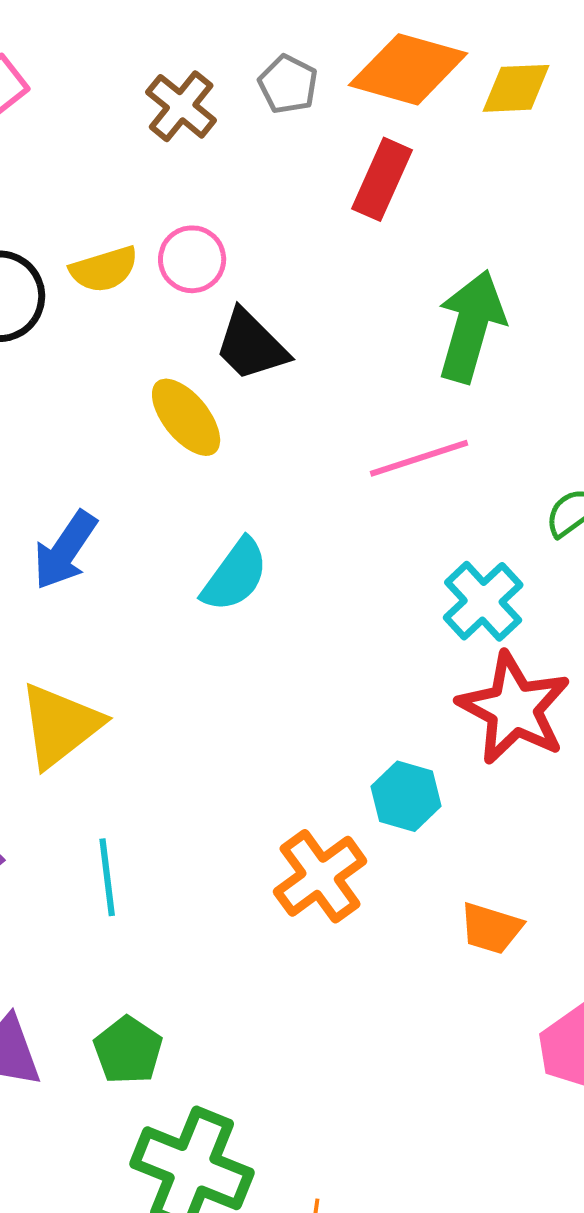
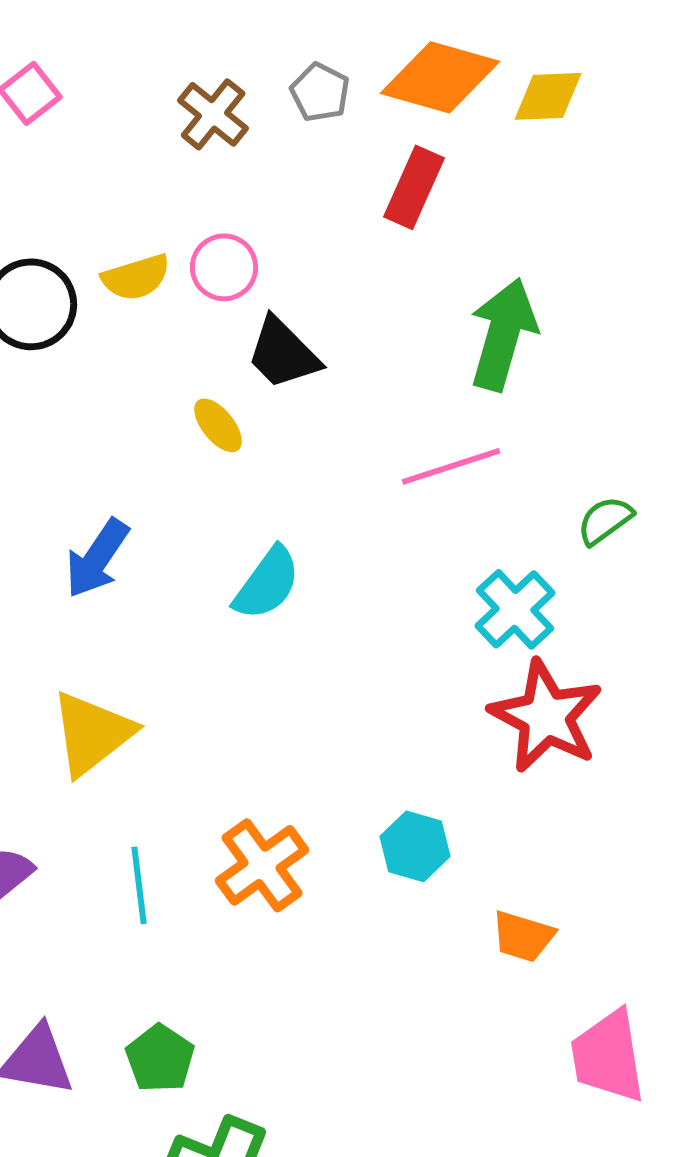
yellow ellipse: (186, 417) -> (218, 425), size x0.7
cyan hexagon: (406, 796) -> (415, 846), moved
orange cross: (320, 876) -> (262, 865), moved

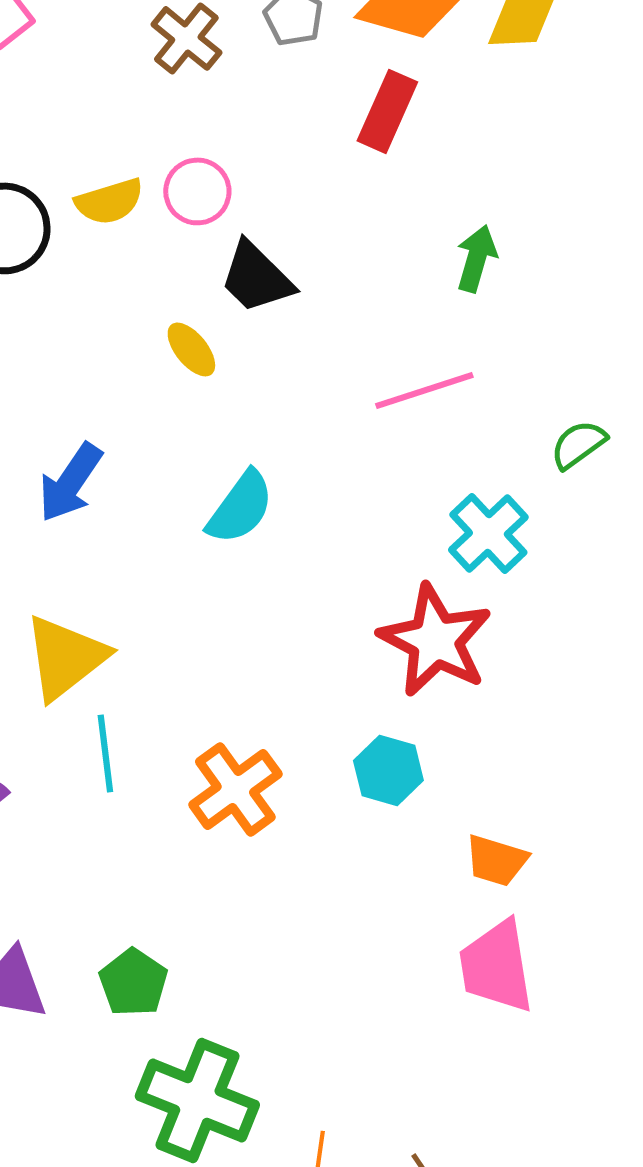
green arrow: (503, 334) -> (476, 258), size x0.6
red star: (546, 716) -> (435, 640), moved
cyan line: (139, 885) -> (105, 753), moved
pink trapezoid: (608, 1056) -> (496, 966), moved

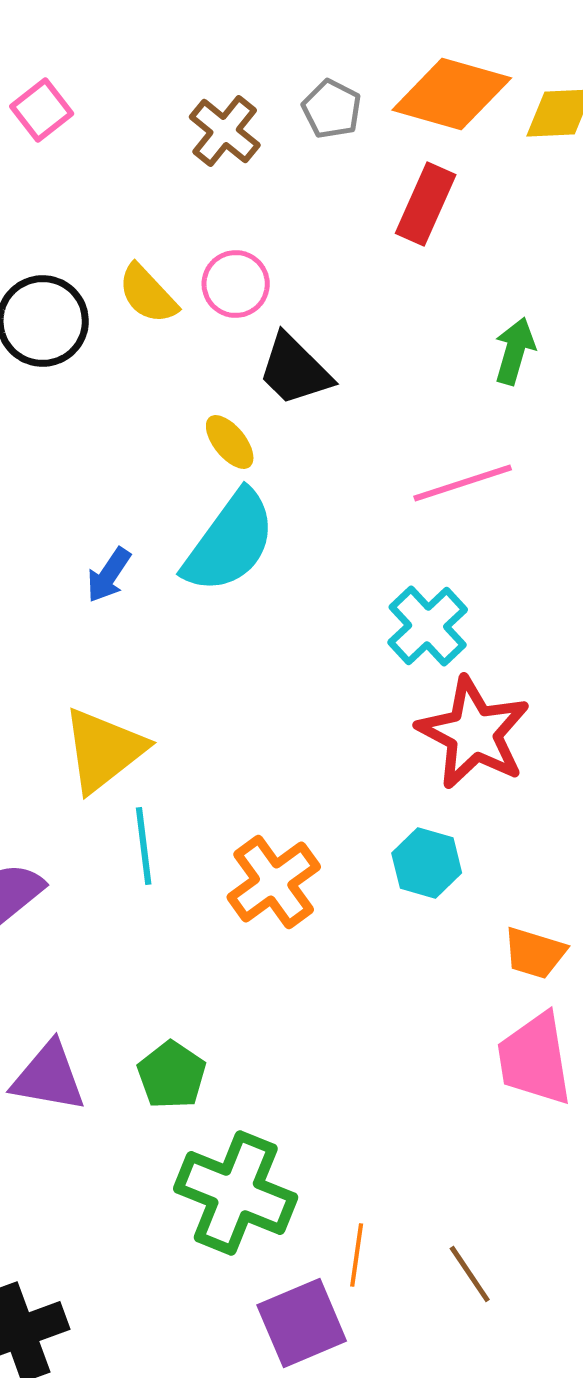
yellow semicircle: (109, 201) -> (148, 294), turned 64
blue arrow: (70, 482) -> (109, 575), size x0.7
cyan semicircle: (240, 507) -> (230, 542), moved, size x1.4
cyan cross: (488, 533) -> (428, 626), moved

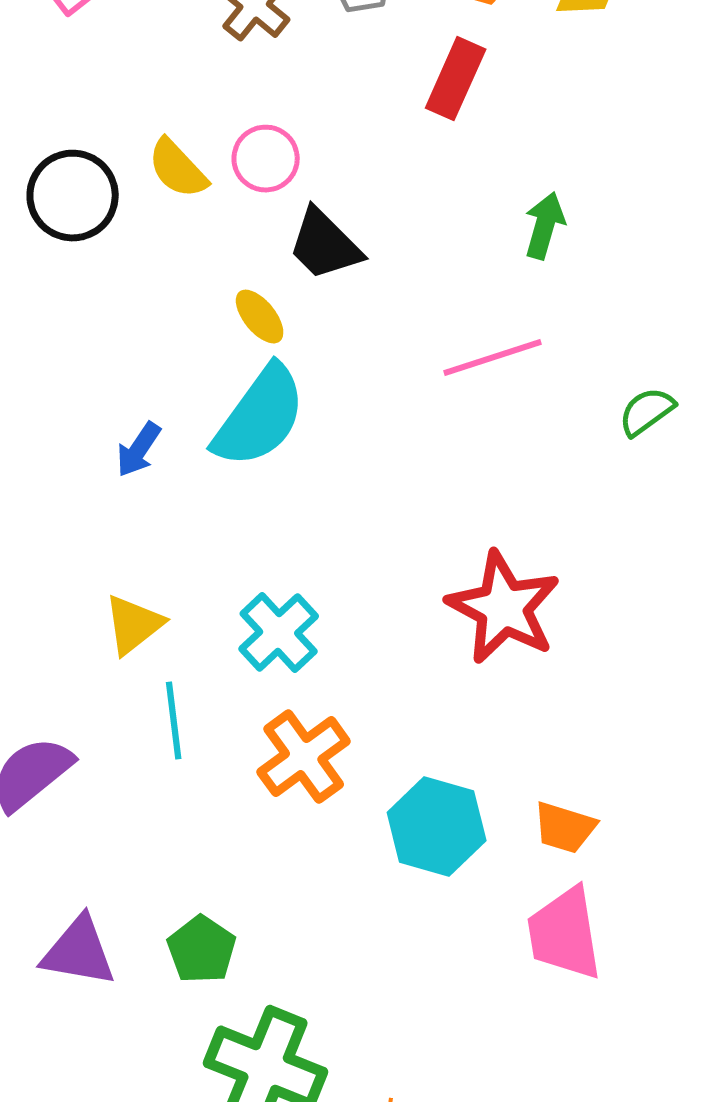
cyan cross: (428, 626) -> (279, 633), moved
yellow triangle: (104, 750) -> (134, 625), size x0.7
cyan hexagon: (427, 863) -> (437, 827), moved, size x1.4

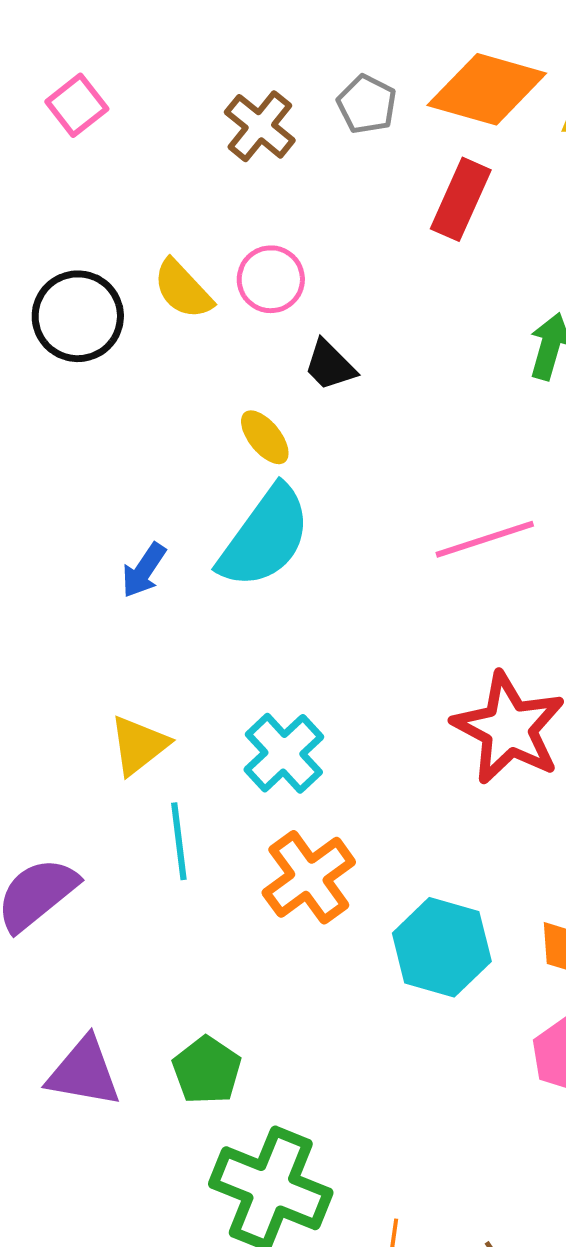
black trapezoid: (325, 245) -> (330, 365), size x0.7
pink line: (493, 358) -> (485, 539), moved

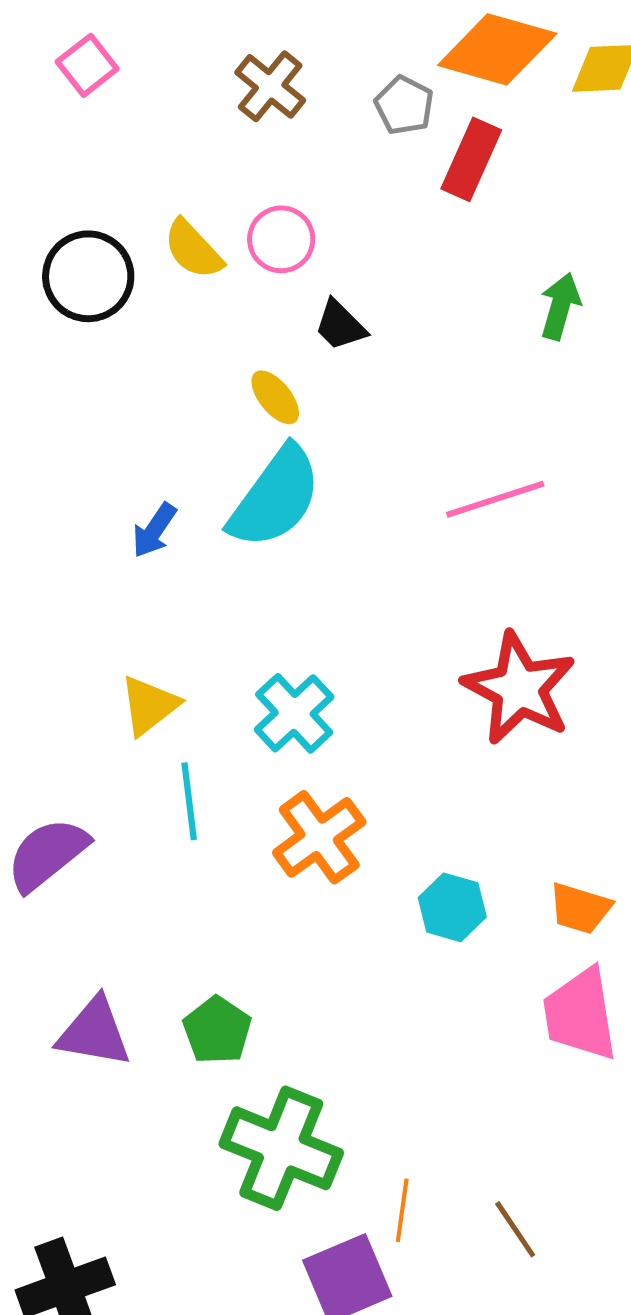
gray pentagon: (367, 104) -> (404, 105), moved
cyan hexagon: (442, 947) -> (452, 907), size x0.7

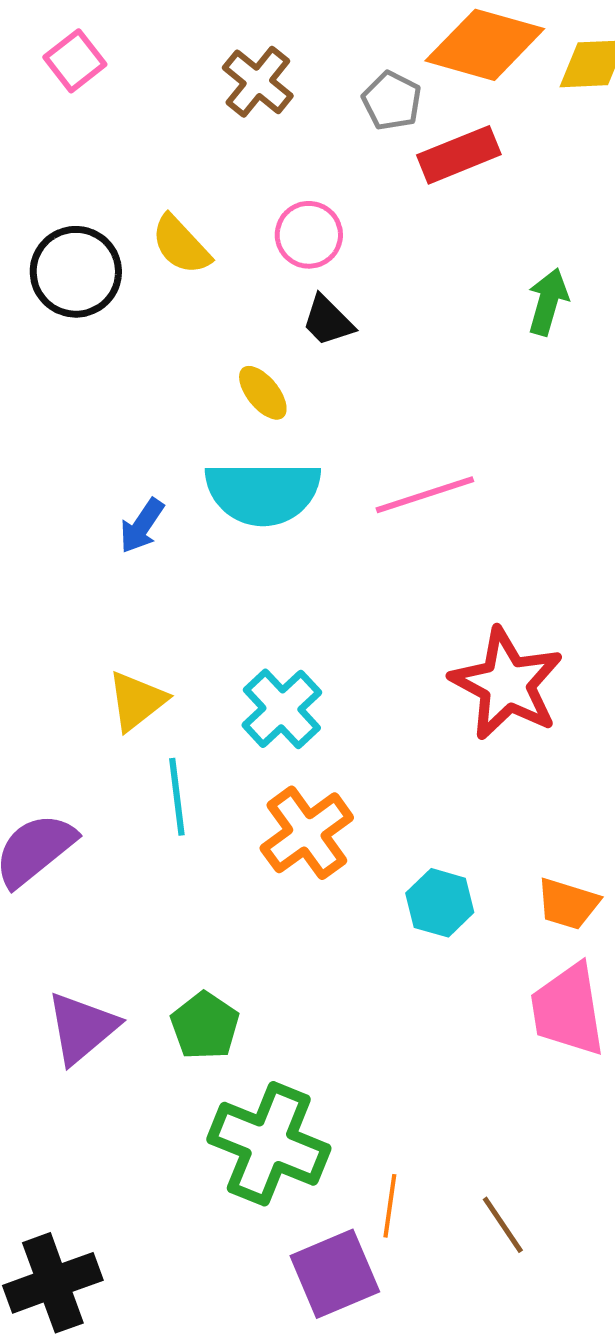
red rectangle: (471, 159) -> (459, 155), turned 44
pink circle: (281, 239) -> (309, 235), moved
cyan semicircle: (275, 497) -> (263, 493), turned 54
pink line: (495, 499) -> (425, 495), moved
purple triangle: (94, 1032) -> (82, 1028), turned -50

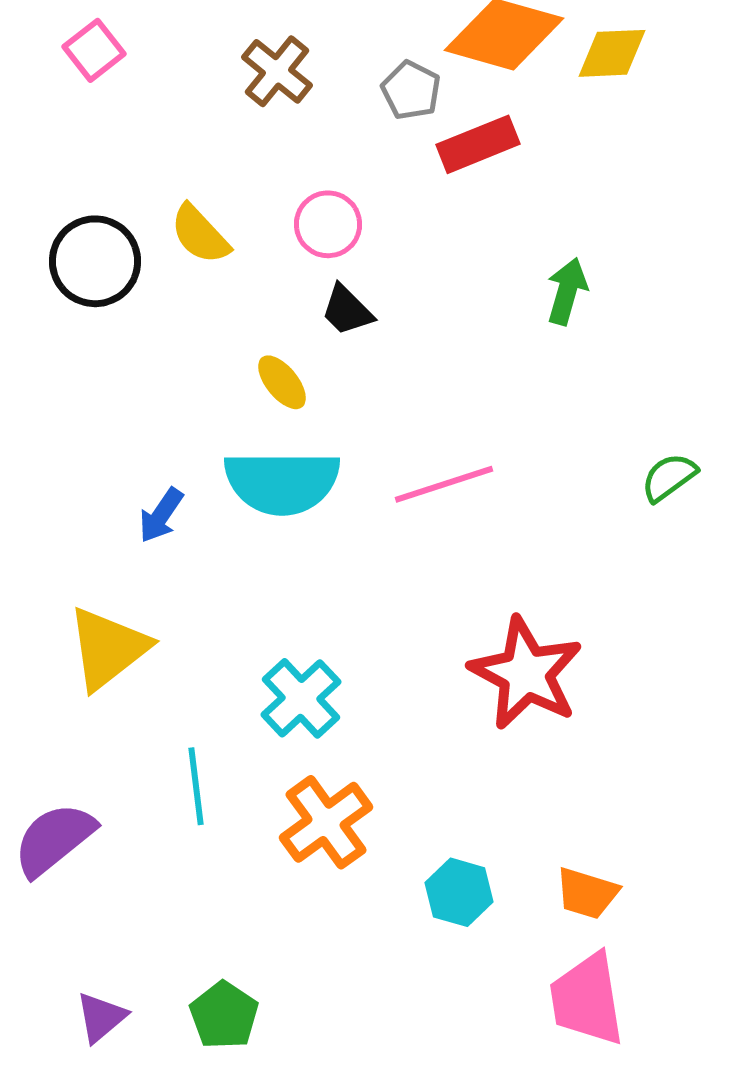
yellow triangle: (137, 701) -> (108, 648), moved, size x1.4
purple triangle: (82, 1028) -> (101, 1017), size x0.7

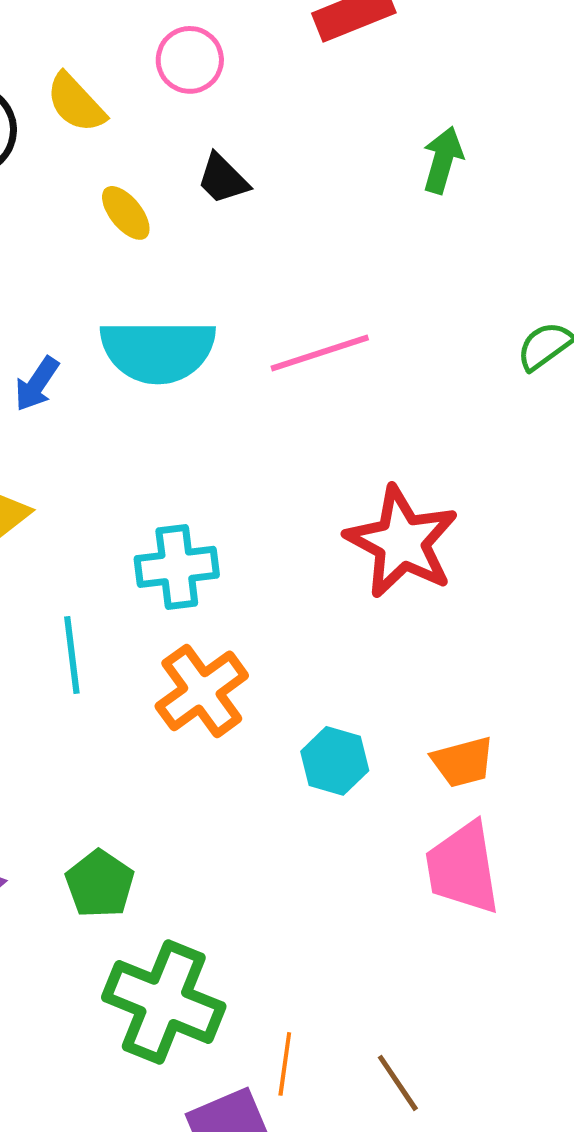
pink circle: (328, 224) -> (190, 60), moved
yellow ellipse: (282, 382) -> (126, 213), moved
cyan cross: (301, 698) -> (177, 567), turned 36
orange trapezoid: (587, 893) -> (463, 762), turned -32

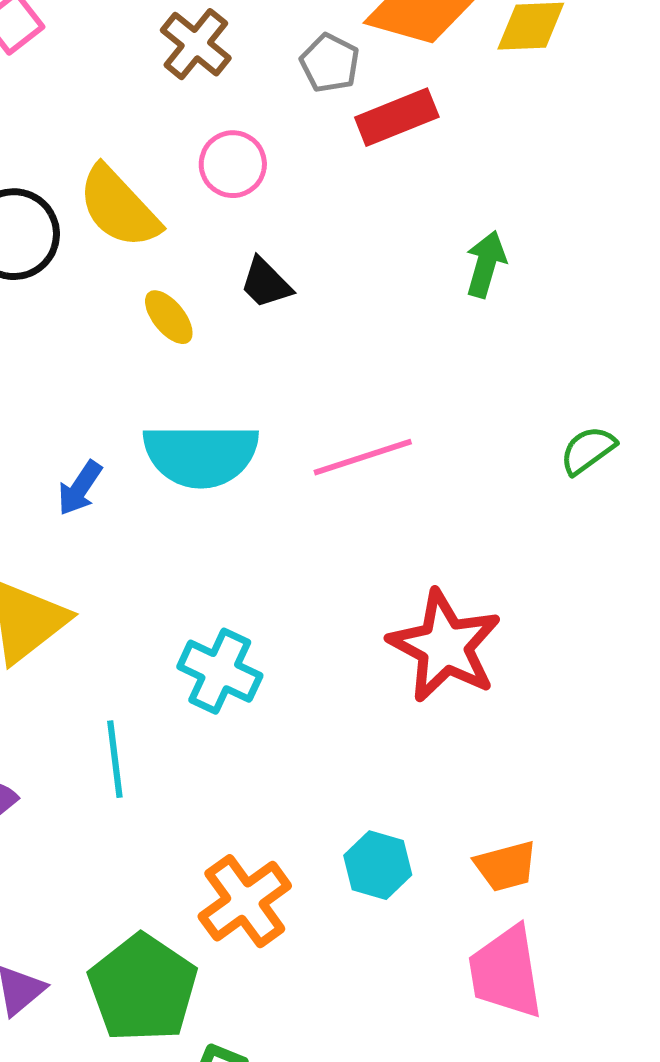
yellow semicircle: (76, 103) -> (119, 207), size x1.4
cyan cross: (177, 567) -> (220, 671), turned 32
orange cross: (202, 691) -> (245, 901), moved
green pentagon: (100, 884) -> (143, 988), size x1.6

